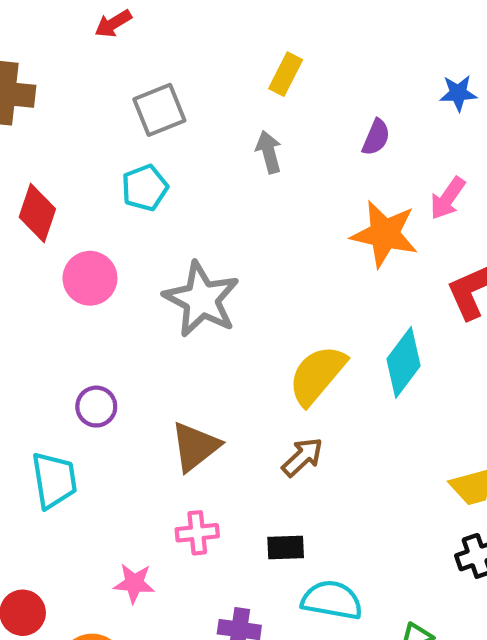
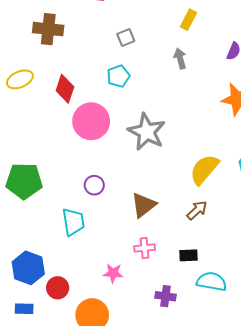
gray square: (159, 110) -> (126, 37), size x0.7
pink circle: (90, 278) -> (91, 121), size x1.4

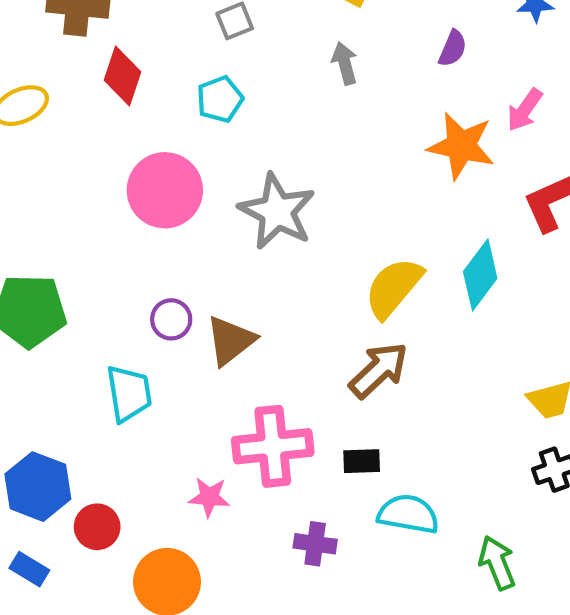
red diamond: (65, 89) -> (123, 76), moved
brown triangle: (143, 205) -> (230, 341), moved
brown arrow: (197, 210) -> (379, 370), size x1.4
pink cross: (145, 248) -> (273, 446), size x1.8
blue rectangle: (24, 309) -> (29, 569), turned 30

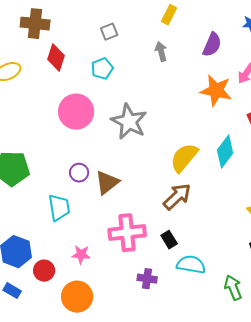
purple semicircle: (453, 48) -> (212, 45), size x1.4
black rectangle: (362, 461) -> (169, 240), turned 60
pink star: (209, 497) -> (81, 255), moved

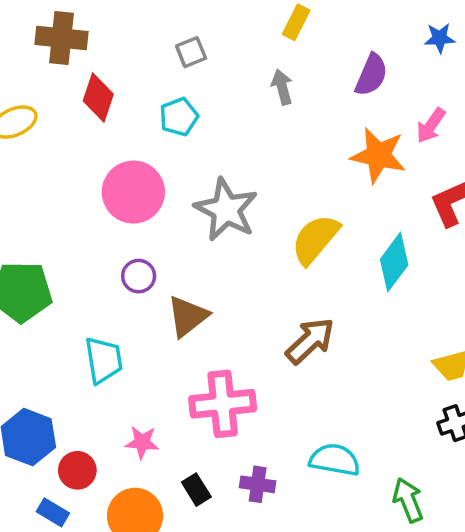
yellow semicircle: (184, 158) -> (315, 239), moved
purple circle: (79, 173) -> (139, 276), moved
black rectangle: (169, 240) -> (196, 490), moved
blue rectangle: (12, 291) -> (53, 512), moved

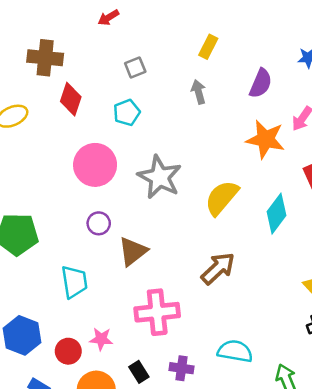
red circle: (77, 470) -> (68, 351), moved

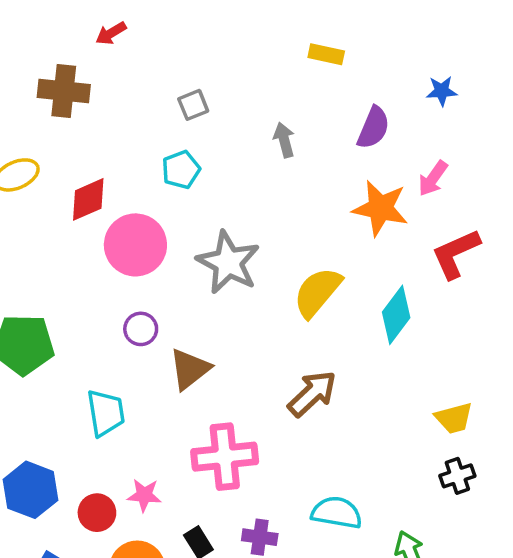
red arrow: (108, 18) -> (111, 33), moved
yellow rectangle: (208, 47) -> (326, 54), moved, turned 75
red diamond: (71, 99) -> (88, 199), moved, turned 48

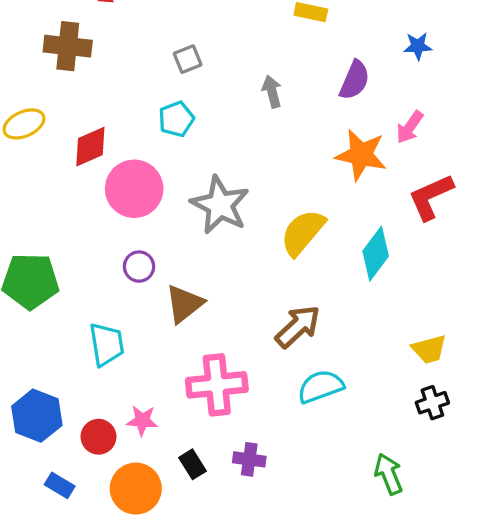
cyan semicircle: (337, 513) -> (321, 386), moved, turned -30

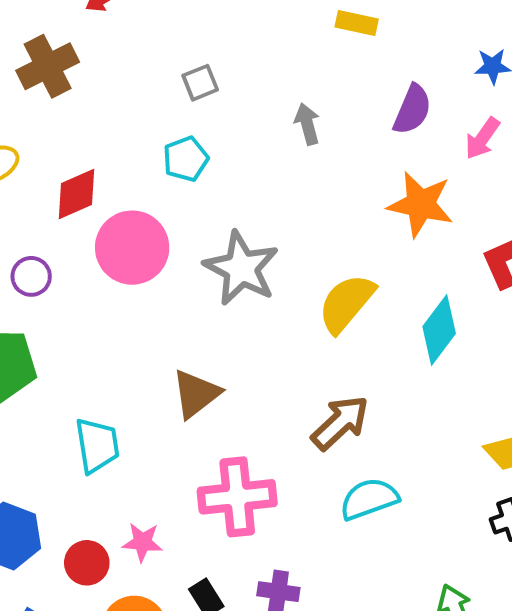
brown cross: (68, 46) -> (48, 66), turned -33
pink arrow: (410, 127) -> (482, 138), moved
purple circle: (139, 267) -> (31, 276), moved

